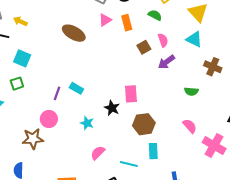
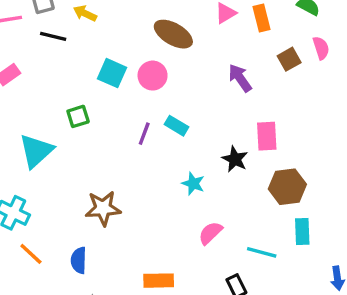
cyan square: (22, 58) -> (112, 73), moved
purple arrow: (166, 62) -> (240, 78), moved, turned 90
pink circle: (49, 119) -> (153, 76), moved

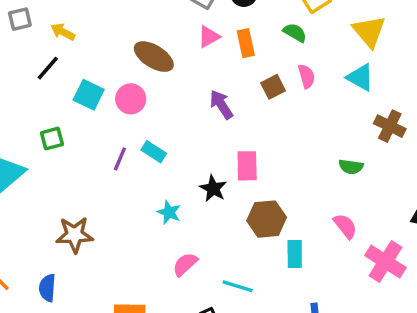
black line: (53, 36) -> (48, 68), moved, turned -65
cyan rectangle: (302, 231) -> (295, 254), moved

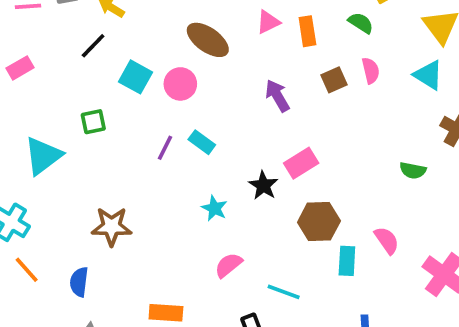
pink rectangle: (247, 166) -> (301, 163), turned 56
pink semicircle: (345, 226) -> (387, 240), moved

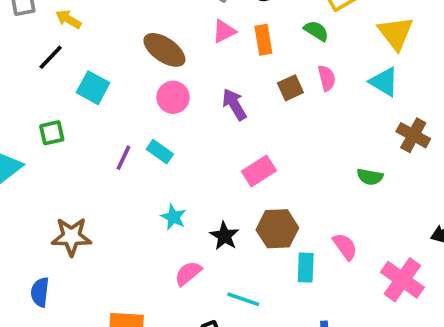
pink circle: (180, 84) -> (173, 97), moved
black star: (263, 185) -> (224, 236), moved

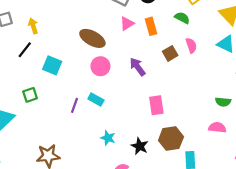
yellow arrow: (68, 19) -> (33, 26), turned 48
pink rectangle: (259, 171) -> (156, 105), turned -60
pink semicircle: (345, 247) -> (217, 127), moved, turned -42

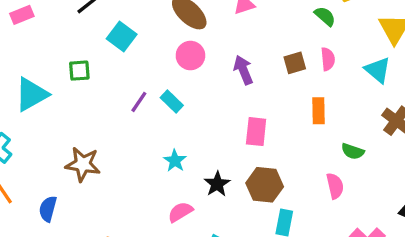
orange rectangle: (151, 26) -> (318, 111), moved
pink semicircle: (217, 127) -> (335, 186), turned 56

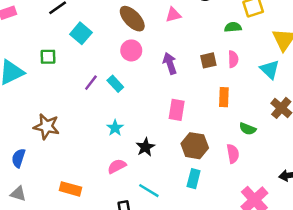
green semicircle: (325, 16) -> (233, 27), turned -49
brown hexagon: (265, 185) -> (195, 146), moved

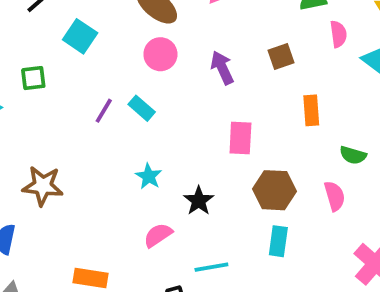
pink semicircle: (233, 59) -> (338, 34), moved
cyan line: (149, 191) -> (211, 267), turned -35

